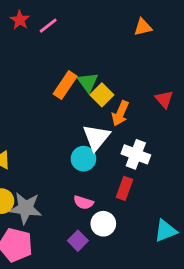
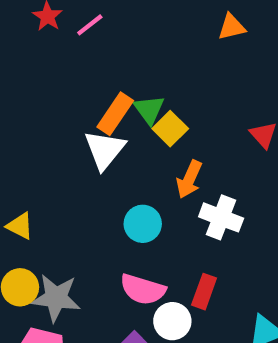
orange arrow: (120, 113) -> (189, 179), moved
white triangle: (96, 137) -> (105, 150), moved
red rectangle: (125, 188) -> (204, 292), moved
pink semicircle: (83, 203) -> (143, 289), size x1.5

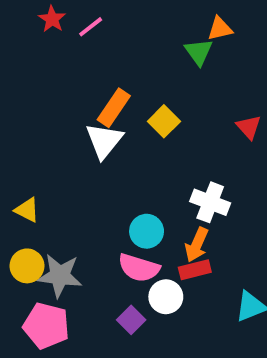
green triangle: (149, 110) -> (199, 52), moved
orange arrow: (189, 179) -> (197, 245), moved
cyan circle: (143, 224) -> (147, 231), moved
red rectangle: (204, 292) -> (195, 270), turned 56

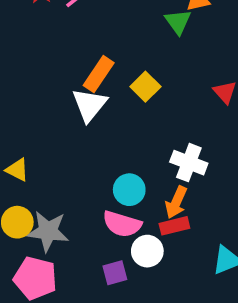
purple square: (131, 320) -> (115, 273), turned 30

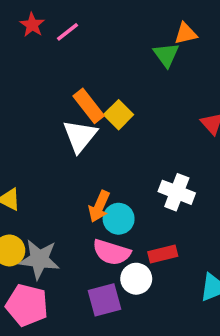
orange rectangle: (99, 74) -> (89, 106), turned -72
yellow square: (145, 87) -> (119, 115), moved
orange arrow: (176, 202) -> (99, 206), moved
purple square: (115, 273) -> (104, 300), size x1.4

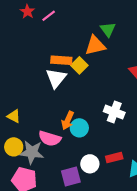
orange triangle: (186, 34) -> (95, 45), moved, size x1.5
orange rectangle: (89, 106) -> (61, 60), turned -48
pink semicircle: (112, 252) -> (50, 138), moved
red rectangle: (163, 254) -> (114, 157), moved

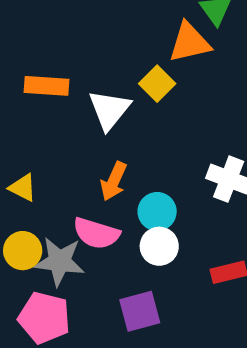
orange rectangle: (61, 60) -> (46, 86), moved
orange arrow: (68, 120) -> (114, 181), moved
white circle: (90, 164) -> (159, 246), moved

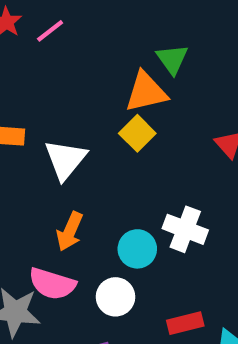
yellow square: (157, 84) -> (137, 133), moved
cyan circle: (157, 212) -> (137, 249), moved

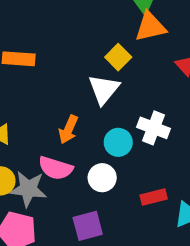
orange triangle: (146, 92) -> (150, 27), moved
white triangle: (65, 160) -> (104, 89), moved

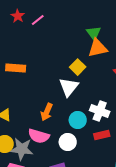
red rectangle: (154, 197) -> (102, 135), moved

